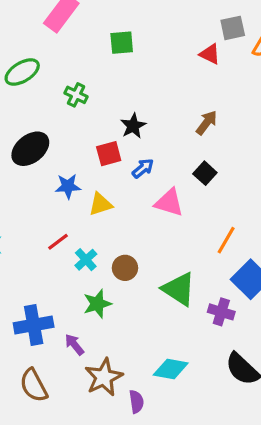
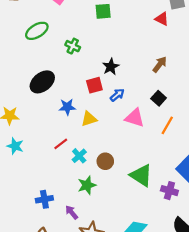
orange line: (226, 240) -> (167, 125), moved
blue cross: (34, 325) -> (44, 199), size x0.7

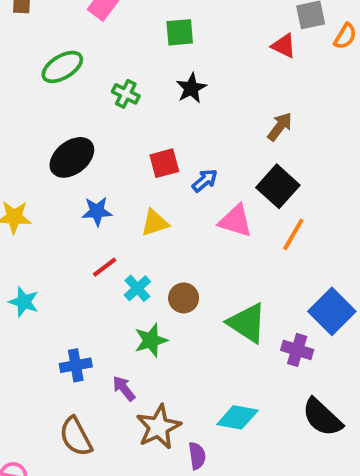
black star: (111, 67) -> (191, 88), moved
black square: (159, 98) -> (278, 186), size x1.5
blue star: (67, 107) -> (97, 211), moved
cyan star: (15, 146) -> (24, 302), moved

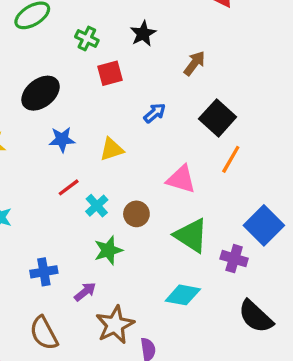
brown arrow: (280, 127) -> (194, 63), moved
red square: (164, 163) -> (110, 73), moved
pink triangle: (236, 221) -> (181, 179), moved
purple arrow: (124, 388) -> (85, 292), turned 90
cyan diamond: (237, 417) -> (183, 295), moved

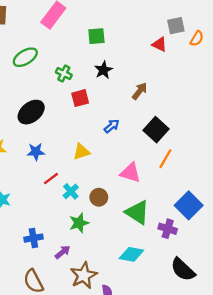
blue star: (62, 139) -> (36, 152), moved

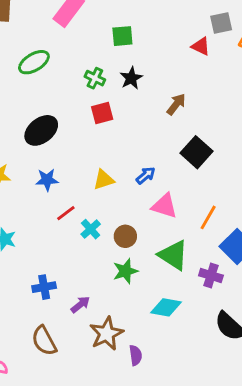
green cross: (64, 74) -> (95, 78), moved
blue arrow: (112, 126) -> (146, 175), moved
orange line: (165, 159) -> (208, 217), moved
green star: (79, 223) -> (125, 271), moved

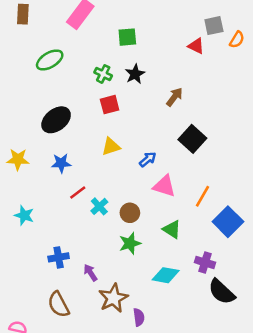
yellow triangle: (104, 180) -> (111, 147), moved
green triangle: (173, 255) -> (172, 229), size x0.7
purple cross: (211, 275) -> (205, 262), moved
purple arrow: (80, 305) -> (90, 273), turned -84

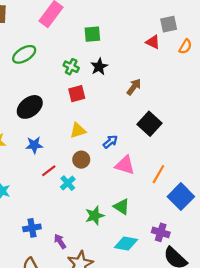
orange semicircle: (237, 40) -> (185, 47), moved
brown circle: (130, 213) -> (81, 160), moved
green triangle: (172, 229) -> (122, 207), moved

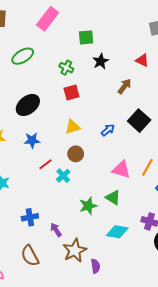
red triangle: (153, 42) -> (142, 60), moved
black star: (99, 67) -> (101, 61), moved
blue arrow: (110, 142) -> (108, 130), moved
pink triangle: (125, 165) -> (121, 169), moved

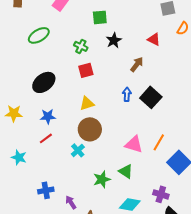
blue arrow: (108, 130) -> (127, 94), moved, turned -48
brown circle: (76, 154) -> (90, 129), size x1.5
red line: (46, 164) -> (46, 138), moved

